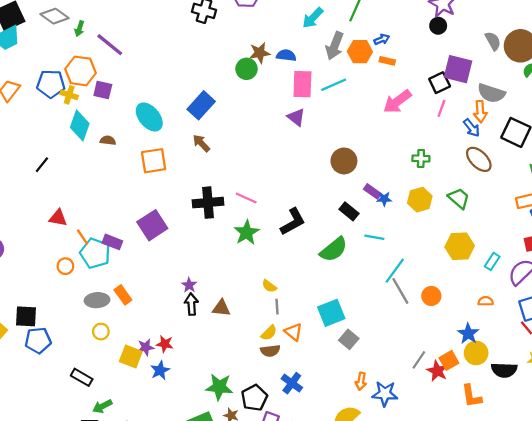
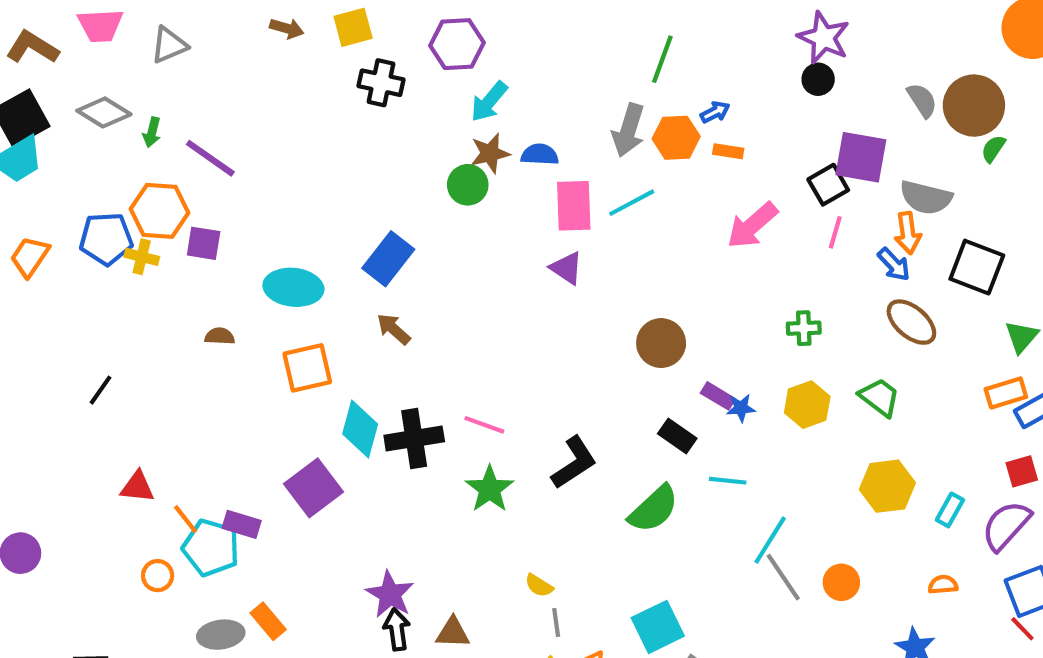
cyan arrow: (313, 18) -> (489, 102), moved
cyan ellipse: (149, 117) -> (293, 287), turned -40
cyan diamond: (80, 126) -> (360, 429), moved
purple star: (189, 285) -> (390, 594), size x1.6

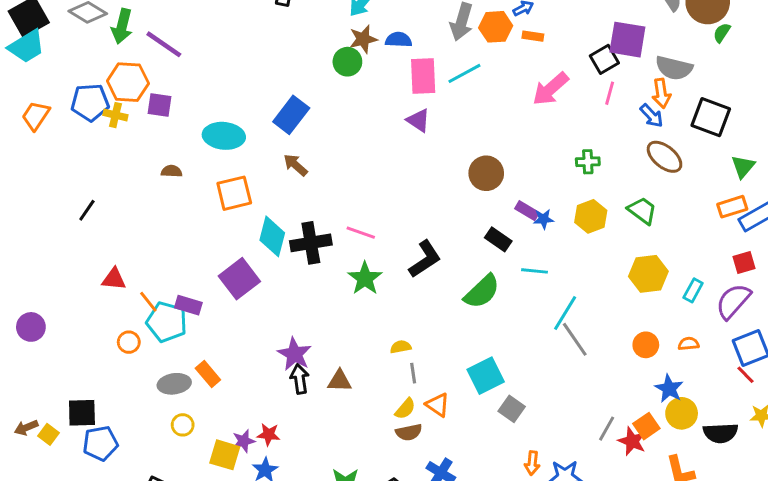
green arrow: (152, 132) -> (122, 26), size x1.6
orange circle: (841, 582) -> (646, 345), moved
yellow semicircle: (539, 585) -> (401, 347), turned 138

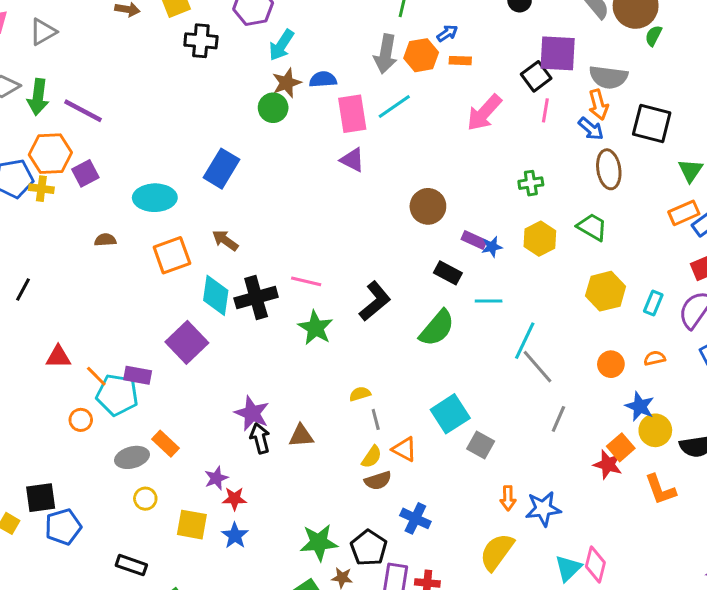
purple square: (160, 105) -> (85, 173), turned -30
brown ellipse: (664, 157) -> (609, 169), turned 48
brown arrow: (295, 165) -> (225, 240), moved
gray line: (607, 429) -> (558, 419), moved
purple star: (244, 441) -> (216, 478), moved

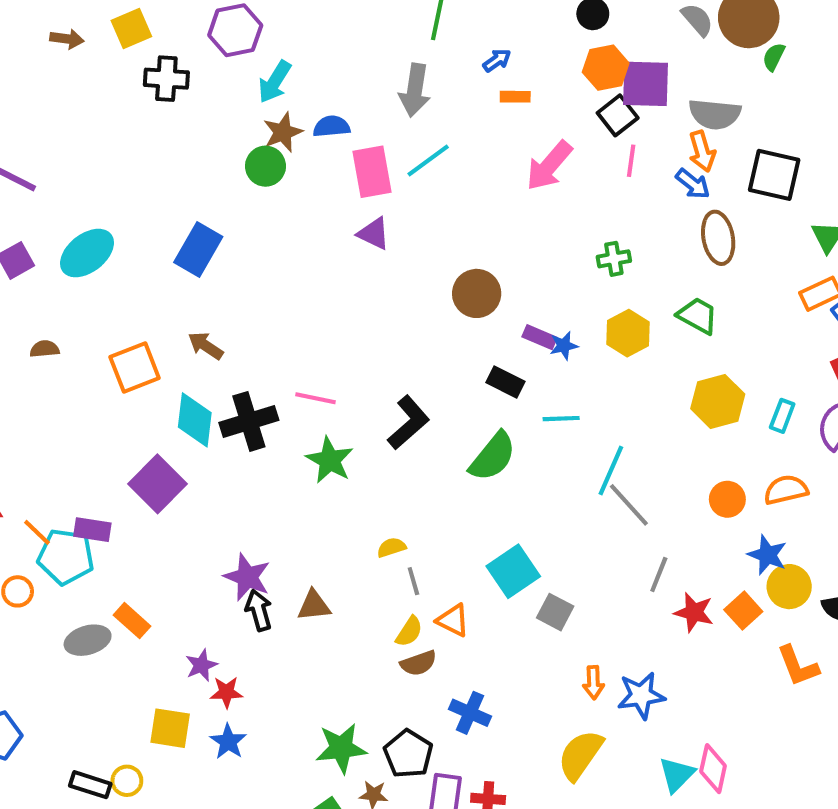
orange hexagon: (421, 55) -> (606, 68), moved
cyan ellipse: (155, 198) -> (87, 253), moved, turned -36
orange semicircle: (655, 358) -> (786, 490), size x1.5
red star: (608, 464) -> (694, 612), moved
yellow circle: (145, 499) -> (127, 781), moved

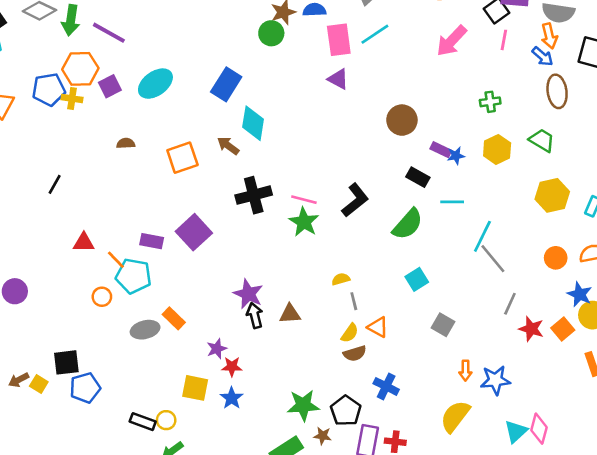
pink line: (316, 398) -> (304, 200), moved
cyan diamond: (195, 420) -> (253, 123), moved
purple rectangle: (92, 530) -> (152, 241), moved
cyan square: (513, 571) -> (417, 279), moved, size x0.7

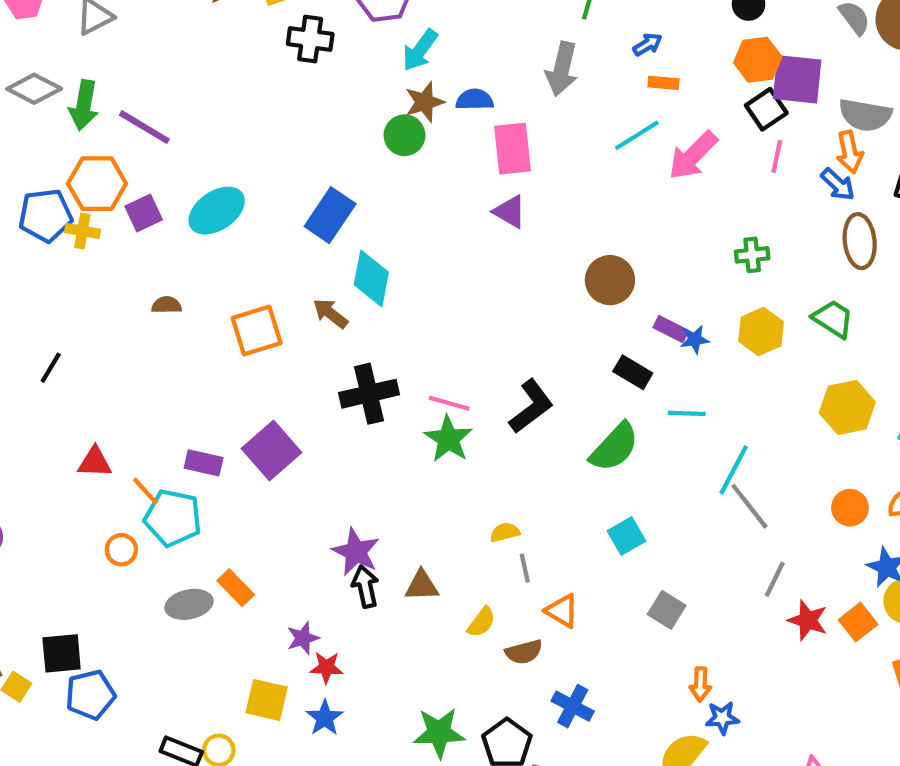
cyan line: (375, 34) -> (637, 135), moved
yellow semicircle: (350, 333) -> (481, 622), moved
blue star: (495, 380) -> (722, 718), moved, size x0.7

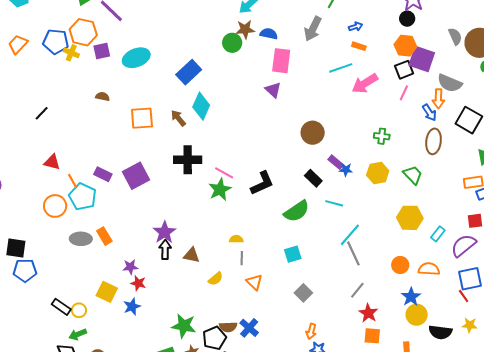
orange circle: (121, 550) -> (55, 206), size x1.5
orange square: (858, 622) -> (372, 336), moved, turned 30
brown semicircle: (524, 652) -> (228, 327), moved

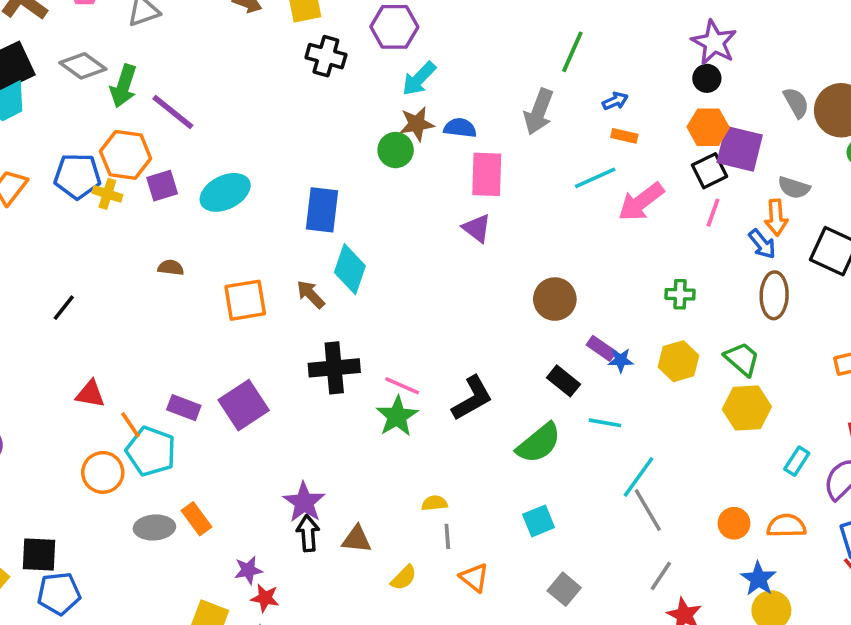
blue rectangle: (189, 72) -> (322, 210), turned -35
gray semicircle: (450, 83) -> (794, 188), size x0.7
yellow hexagon: (410, 218) -> (747, 408), moved

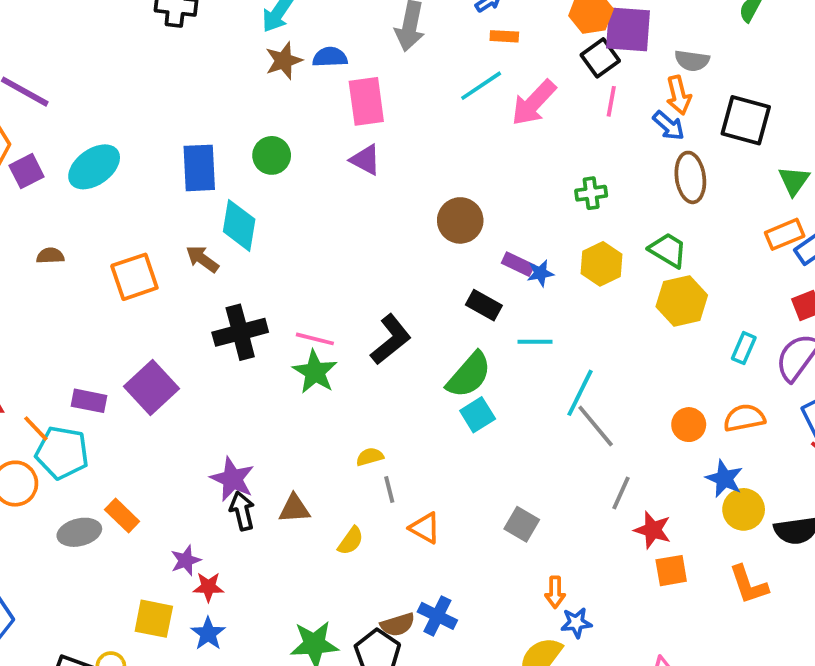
green circle: (396, 150) -> (272, 155), moved
cyan square: (539, 521) -> (478, 415), moved

